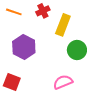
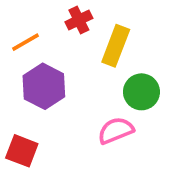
orange line: (14, 12) -> (25, 42), moved, turned -49
pink semicircle: (63, 82) -> (116, 131), moved

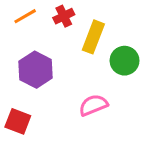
orange line: (25, 42) -> (25, 16), moved
green circle: (141, 92) -> (125, 61), moved

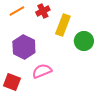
pink semicircle: (93, 105) -> (42, 71), moved

